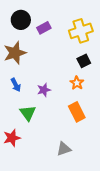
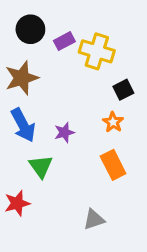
yellow cross: (81, 31) -> (97, 51), moved, turned 35
blue arrow: (16, 85) -> (23, 125), size x1.6

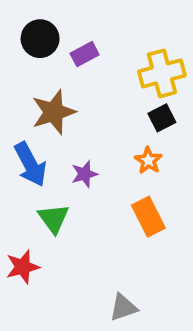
yellow cross: (97, 51) -> (162, 73), moved, turned -32
brown star: (22, 78) -> (54, 112), moved
gray triangle: (94, 219) -> (123, 307), moved

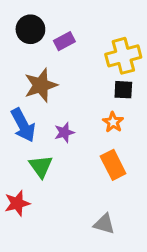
black square: (162, 118) -> (123, 90), turned 30
gray triangle: (123, 307) -> (104, 224), moved, turned 35

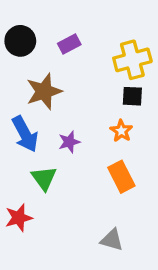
black circle: (30, 29) -> (20, 41), moved

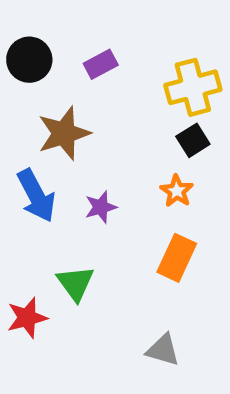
black square: (132, 96) -> (193, 140), turned -35
orange rectangle: (121, 177) -> (177, 258), turned 52
green triangle: (44, 178) -> (75, 283), moved

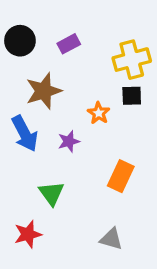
black square: (193, 140) -> (132, 96), turned 30
orange star: (177, 191) -> (99, 113), moved
red star: (27, 318) -> (28, 234), moved

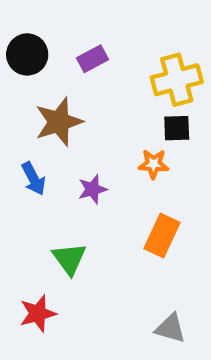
orange star: (99, 113) -> (154, 164), moved, turned -30
blue arrow: (25, 134) -> (34, 179), size x0.7
gray triangle: (111, 239) -> (170, 328), moved

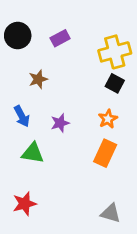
brown star: (59, 122) -> (38, 79), size x0.6
black square: (177, 128) -> (115, 83), turned 30
orange star: (154, 164) -> (108, 119), moved, turned -30
green triangle: (69, 259) -> (33, 153), moved, turned -45

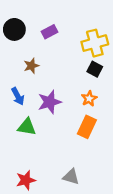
purple star: (60, 123) -> (49, 102), size x1.5
red star: (25, 204) -> (26, 180), moved
gray triangle: (111, 213) -> (71, 177), moved

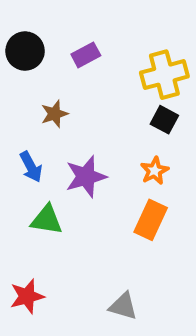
red star: (26, 180) -> (27, 296), moved

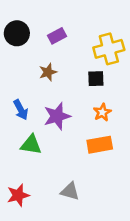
brown star: (54, 114) -> (48, 72), moved
black square: (164, 120) -> (96, 79), moved, turned -30
orange rectangle: (151, 220) -> (100, 145), turned 55
gray triangle: (123, 306) -> (70, 191), moved

